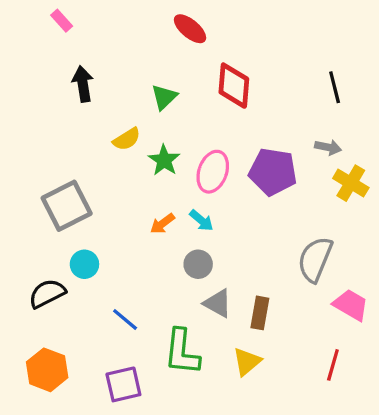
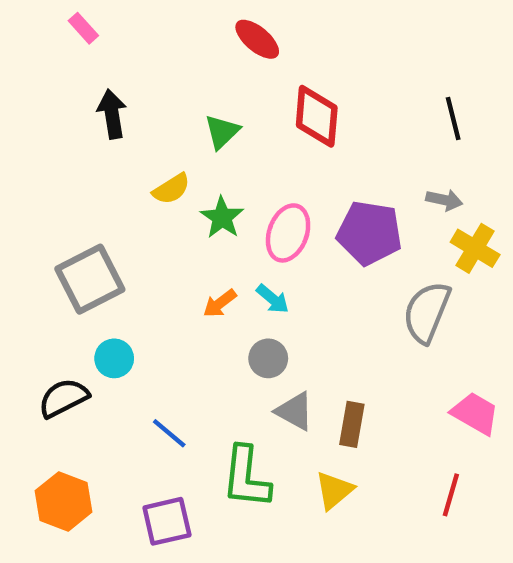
gray semicircle: (315, 259) -> (427, 312), moved

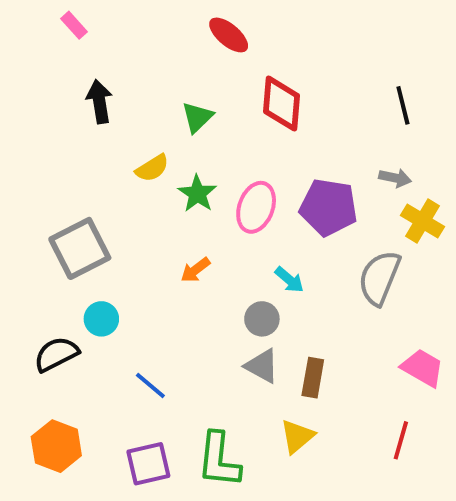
cyan arrow: (273, 299) -> (289, 280), moved
gray circle: (268, 358) -> (262, 319), moved
green L-shape: (246, 477) -> (219, 460), moved

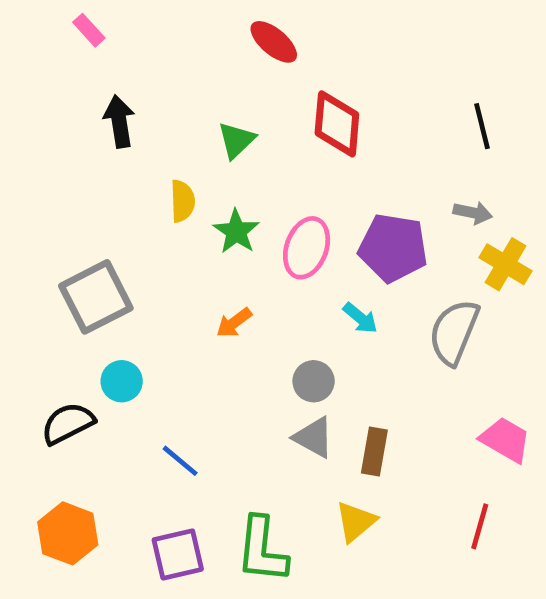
yellow semicircle: (152, 168) -> (182, 201), turned -60
cyan arrow: (289, 280) -> (360, 318), moved

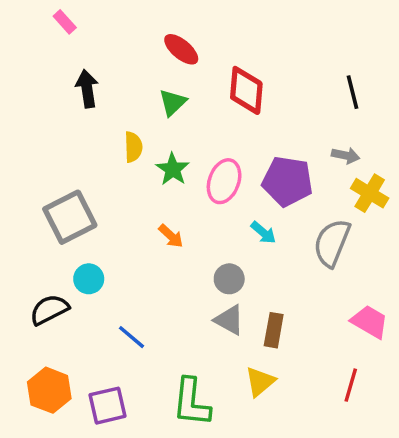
red ellipse: (274, 42) -> (181, 49), moved
orange arrow: (234, 323) -> (171, 236), turned -100
purple square: (178, 554) -> (108, 406), moved

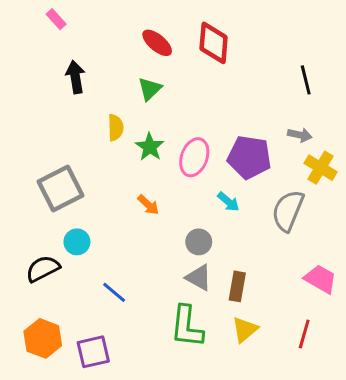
red diamond: (246, 90) -> (214, 43), moved
yellow triangle: (260, 382) -> (245, 330), moved
green L-shape: (191, 402) -> (187, 327), moved

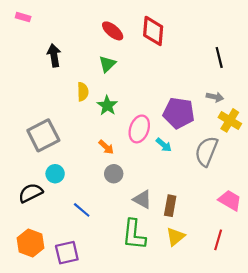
pink rectangle: (56, 19) -> (23, 17), moved, turned -32
pink ellipse: (194, 157) -> (139, 129), moved
gray circle: (199, 242) -> (114, 174), moved

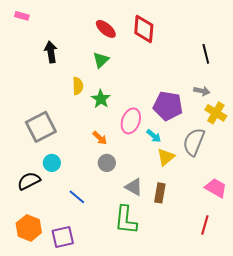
yellow triangle: (175, 237) -> (166, 157), moved

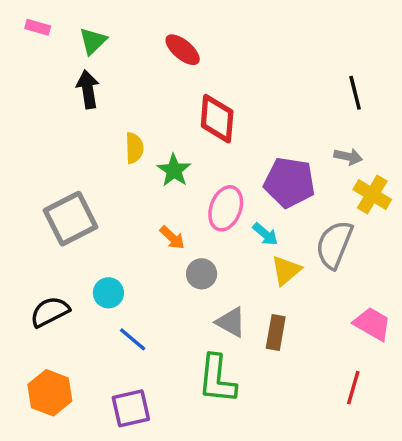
red diamond: (144, 29) -> (217, 119), moved
green triangle: (101, 60) -> (93, 41), moved
cyan circle: (52, 163) -> (108, 293), moved
gray circle: (107, 163) -> (202, 274), moved
purple square: (63, 237) -> (131, 408), moved

